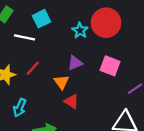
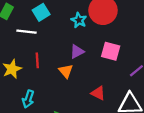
red line: (33, 68) -> (37, 60), turned -40
red triangle: (71, 101) -> (98, 93), moved

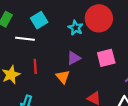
pink square: (111, 51) -> (106, 58), turned -30

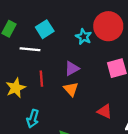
purple triangle: (74, 58) -> (72, 68), moved

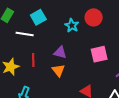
red circle: (108, 26) -> (94, 17), size x0.7
purple triangle: (72, 68) -> (60, 52), turned 40

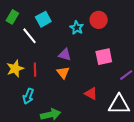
white line: (25, 34) -> (30, 36), turned 42
red line: (33, 60) -> (35, 70), moved

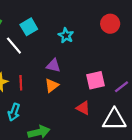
red circle: (99, 20) -> (110, 24), moved
pink square: (104, 57) -> (95, 80), moved
orange triangle: (63, 73) -> (52, 85), turned 32

